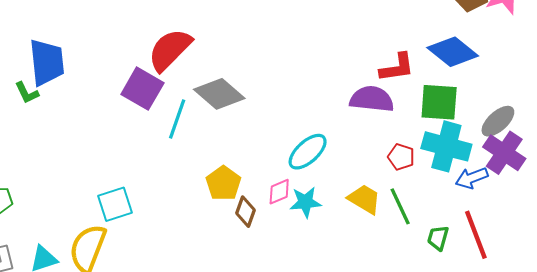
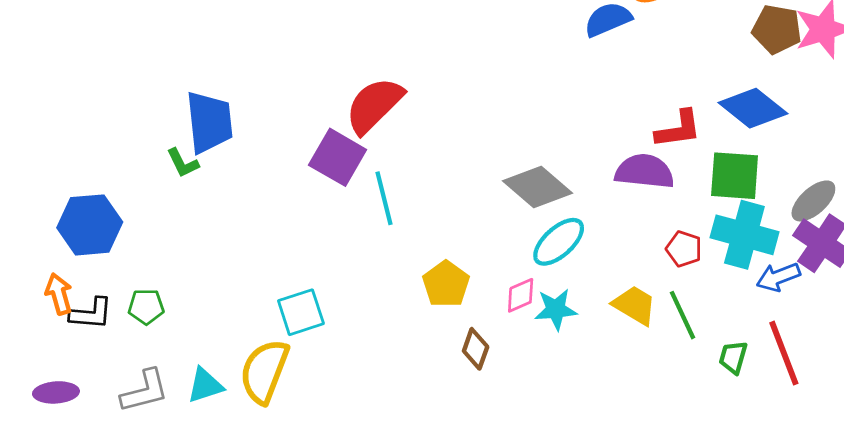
gray diamond: (219, 94) -> (537, 187), moved
cyan line: (177, 119) -> (384, 198), turned -33
brown diamond: (246, 212) -> (476, 349), moved

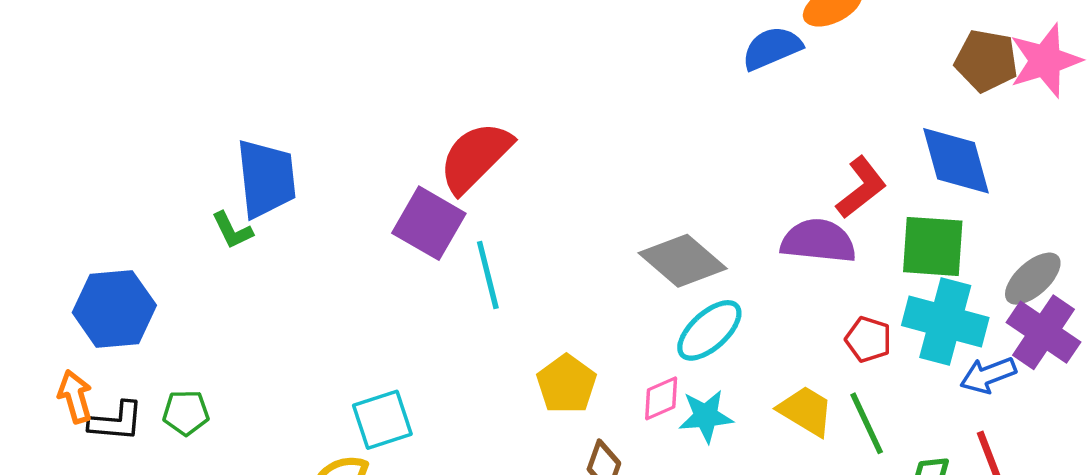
blue diamond: (753, 108) -> (956, 161), turned 36
red L-shape: (678, 129) -> (861, 187), turned -30

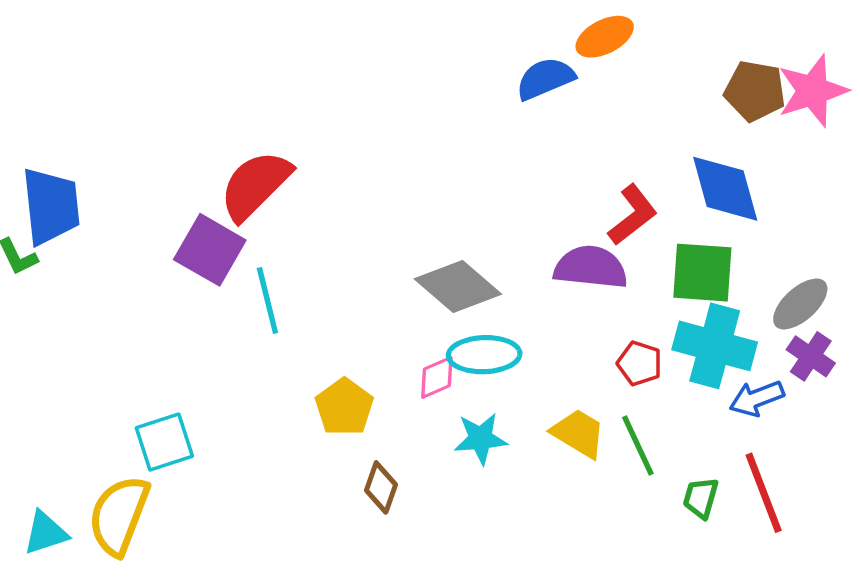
cyan ellipse: (709, 330) -> (484, 355), turned 40
purple cross: (1043, 332) -> (811, 356), size x0.7
pink diamond: (661, 398) -> (437, 377), moved

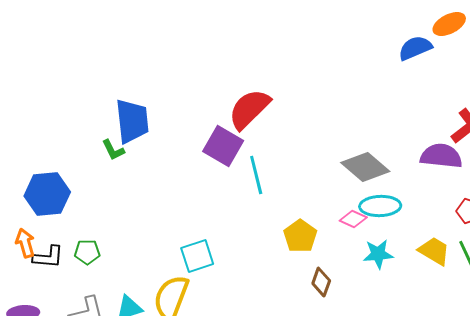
pink diamond: (437, 377) -> (353, 219), turned 48

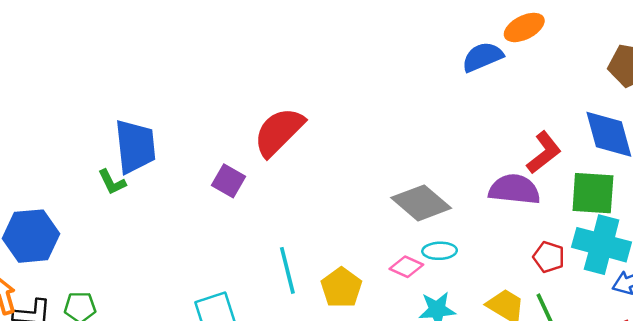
purple square: (223, 146) -> (228, 181), moved, size x0.7
cyan line: (256, 175) -> (287, 270), moved
cyan ellipse: (380, 206) -> (440, 251), size x0.7

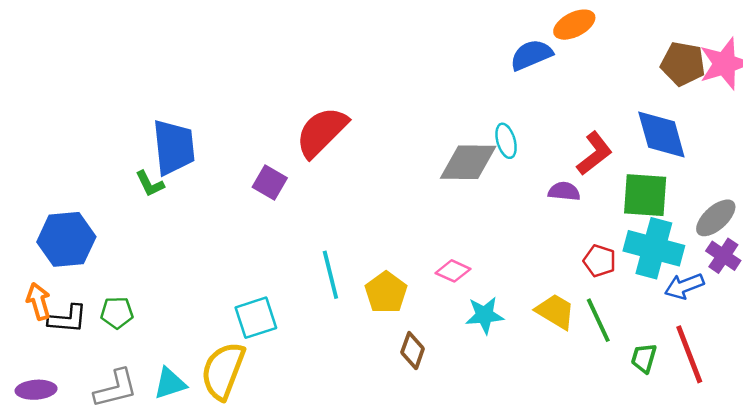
purple semicircle: (514, 189) -> (564, 191), size x0.6
gray diamond: (421, 203) -> (468, 162), moved, turned -40
cyan ellipse: (440, 251) -> (506, 141), moved, turned 76

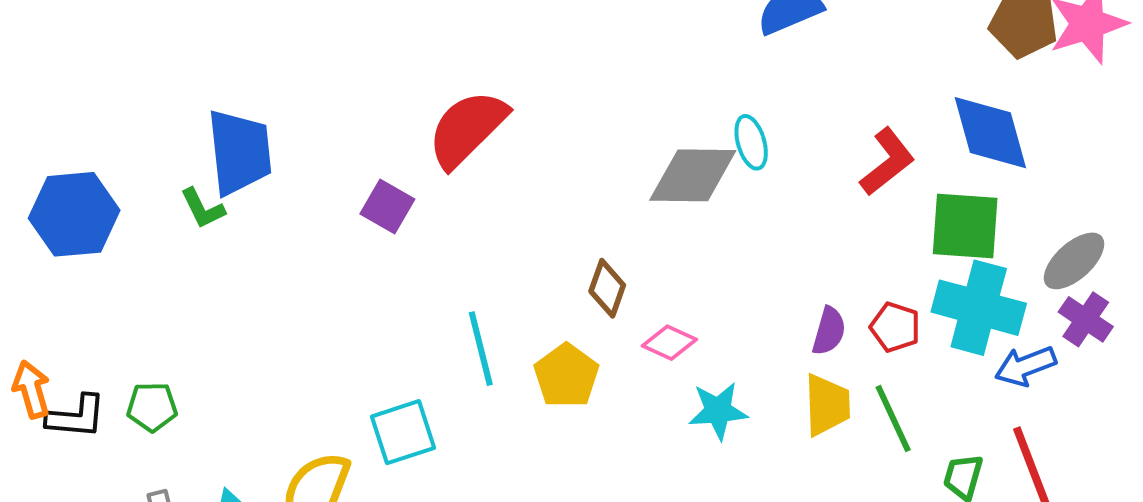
purple semicircle: (564, 191) -> (829, 331), moved, turned 100
blue hexagon: (66, 239) -> (74, 214), moved
yellow trapezoid: (555, 311) -> (827, 405), turned 57
cyan square: (256, 318) -> (403, 432), moved
brown diamond: (413, 351) -> (607, 288), moved

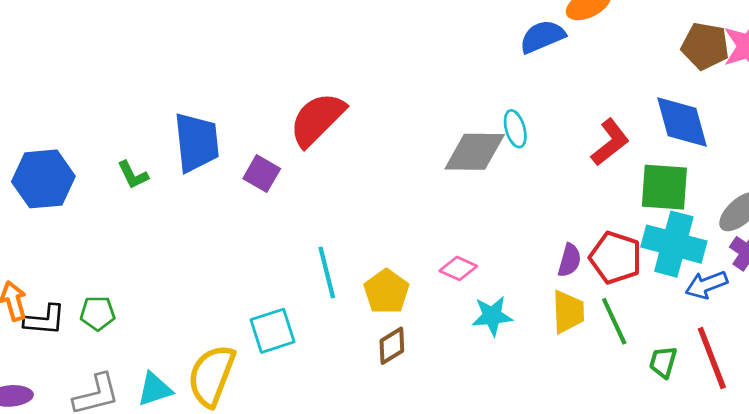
blue trapezoid: (240, 152) -> (197, 142), moved
brown diamond: (607, 288) -> (392, 346), moved, turned 39
red pentagon: (895, 327) -> (616, 258), size x1.5

